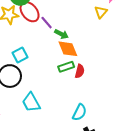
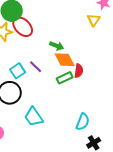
purple line: (47, 23) -> (36, 67), moved
red semicircle: (80, 71) -> (79, 71), moved

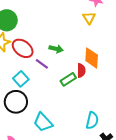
red ellipse: (23, 27) -> (23, 48), moved
orange diamond: (65, 60) -> (92, 58), moved, turned 40
purple line: (36, 67) -> (42, 64), moved

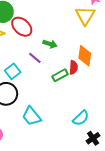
yellow triangle: (89, 18) -> (85, 16), size x1.5
red ellipse: (23, 48) -> (22, 27), moved
cyan semicircle: (92, 120) -> (81, 118), turned 30

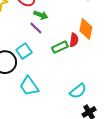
green arrow: (50, 44) -> (41, 15), moved
cyan square: (13, 71) -> (24, 51), moved

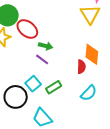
green rectangle: (60, 47) -> (54, 87), moved
cyan semicircle: (78, 91) -> (89, 93), moved

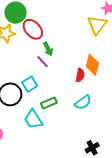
green arrow: (46, 46) -> (48, 49), turned 40
green rectangle: (54, 87) -> (49, 103), moved

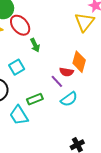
purple line: (43, 62) -> (57, 81), moved
red semicircle: (80, 75) -> (67, 72), turned 88
cyan square: (30, 84) -> (17, 67), moved

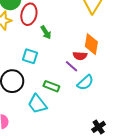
red ellipse: (20, 25) -> (29, 14), turned 60
cyan square: (17, 67) -> (30, 56), turned -35
green rectangle: (35, 99) -> (51, 86), turned 49

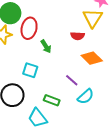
orange diamond: (91, 44) -> (92, 58), turned -55
red semicircle: (80, 56) -> (77, 36), moved

